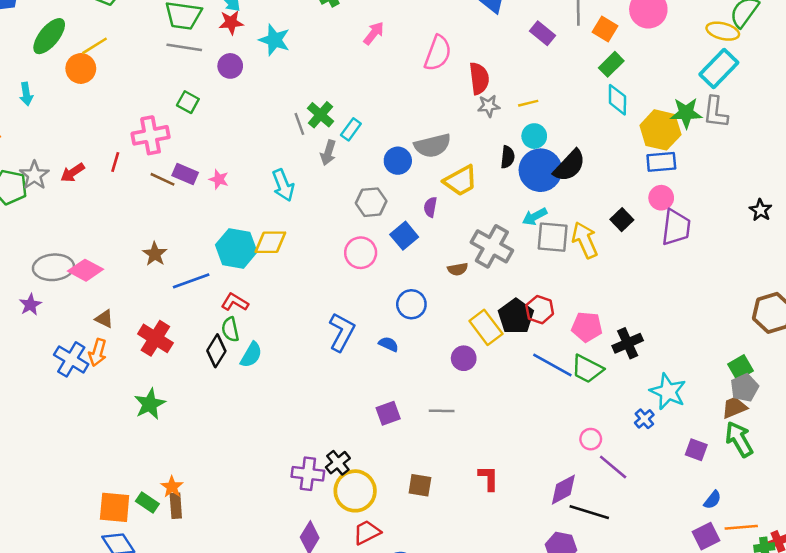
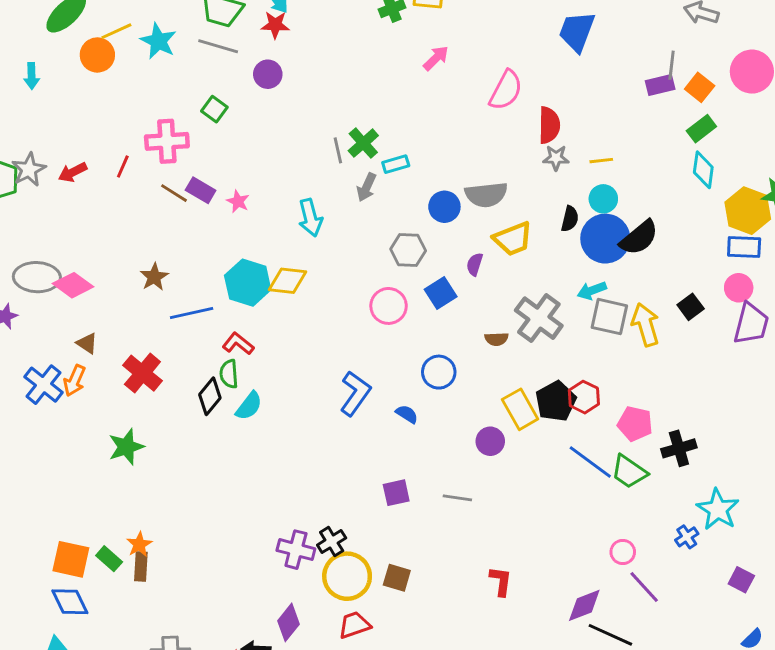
purple rectangle: (543, 33) -> (660, 85), moved, turned -60
cyan star: (274, 40) -> (158, 41), moved
cyan rectangle: (351, 129) -> (396, 164), turned 30
brown square: (420, 485) -> (397, 578), moved

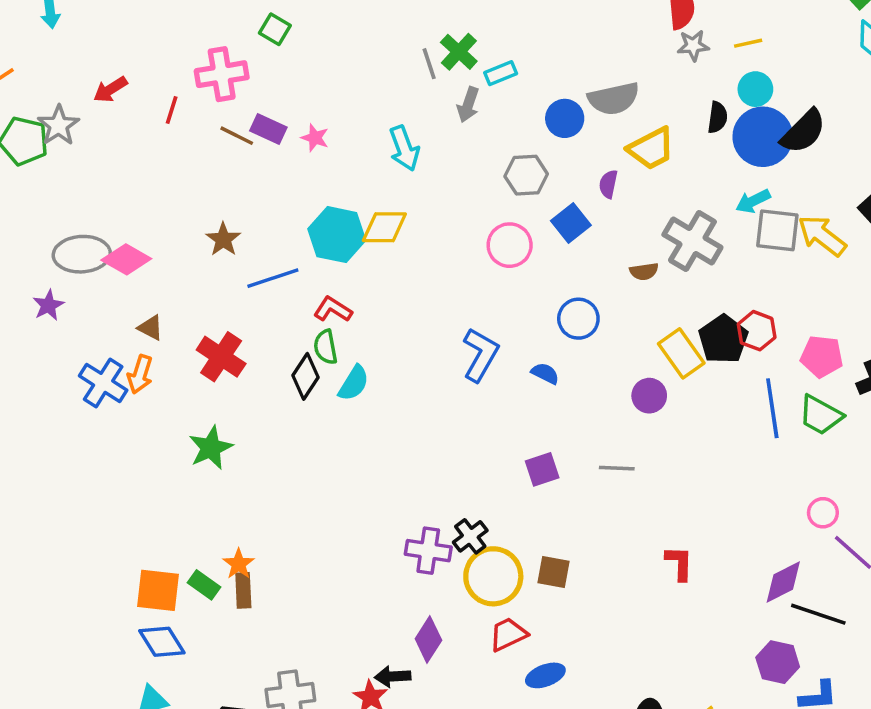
red arrow: (73, 172) -> (110, 89), moved
yellow arrow: (645, 325) -> (822, 236), turned -30
blue line: (590, 462) -> (772, 408), turned 51

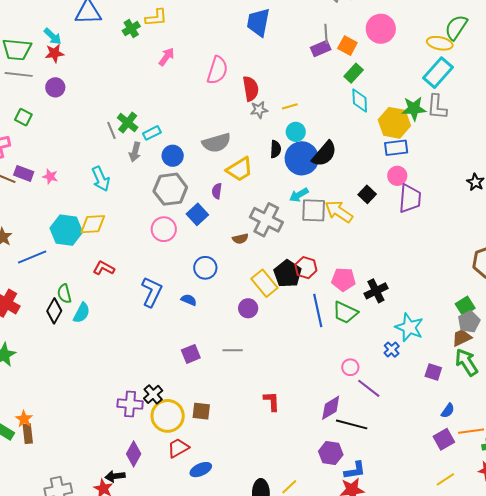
blue circle: (565, 118) -> (173, 156), moved
gray hexagon: (526, 175) -> (170, 189), size x1.4
red L-shape: (333, 309) -> (104, 268), moved

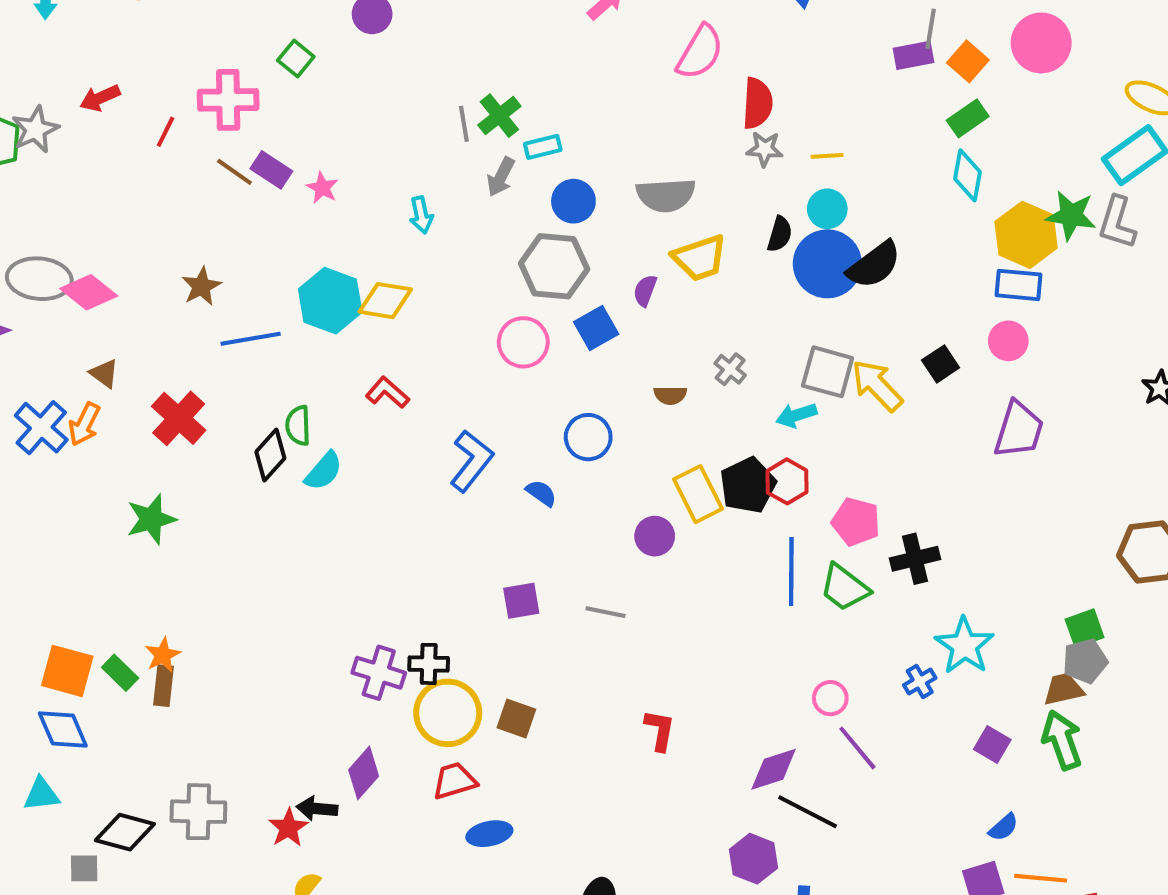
cyan arrow: (101, 179) -> (421, 215), size x0.7
cyan arrow: (299, 195) -> (796, 415), moved
purple trapezoid: (410, 199) -> (1019, 430), moved
gray cross: (266, 220) -> (730, 369), size x0.5
black cross: (153, 394) -> (429, 664), turned 30

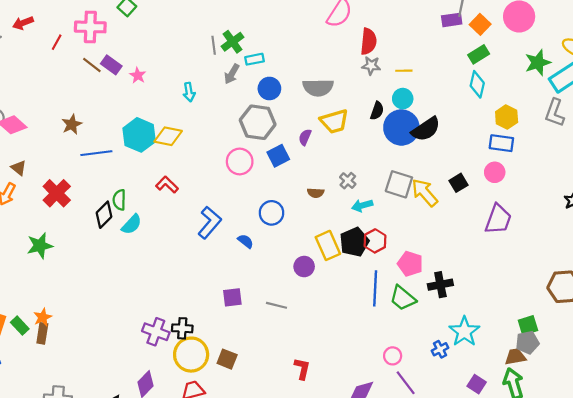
green star: (1071, 215) -> (538, 63), moved, turned -30
yellow hexagon: (1026, 235) -> (507, 117), size x0.7
cyan arrow: (796, 415) -> (362, 205), moved

